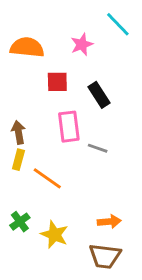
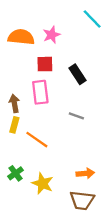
pink star: (82, 44) -> (52, 35), moved
pink rectangle: (69, 127) -> (40, 92), moved

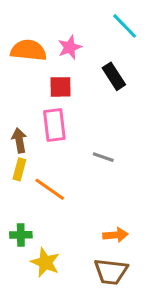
black rectangle: (77, 74) -> (114, 76), moved
green cross: (15, 173) -> (21, 235), turned 35
yellow star: (43, 183) -> (45, 262), moved

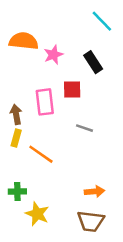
pink star: (70, 47) -> (53, 55), moved
red square: (61, 87) -> (72, 89), moved

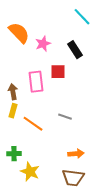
orange semicircle: (24, 41) -> (19, 33), turned 40
gray line: (85, 128) -> (65, 117), moved

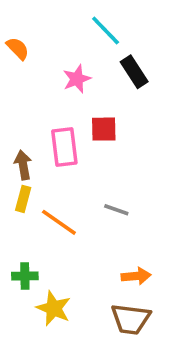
cyan line: (82, 17) -> (106, 30), moved
orange semicircle: (19, 33) -> (18, 48), moved, size x0.6
black rectangle: (75, 50) -> (134, 72), moved

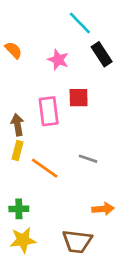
orange semicircle: (18, 48) -> (13, 50), moved
pink star: (77, 79) -> (58, 60), turned -30
yellow star: (54, 308) -> (23, 240), moved, turned -30
brown trapezoid: (131, 319) -> (77, 241), moved

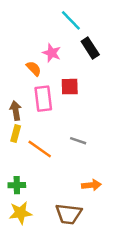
orange semicircle: (13, 50) -> (34, 68), moved

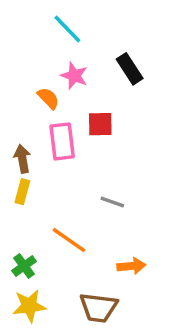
cyan line: (71, 20) -> (67, 29), moved
orange line: (40, 149) -> (69, 240), moved
green cross: (17, 185) -> (24, 266), turned -35

